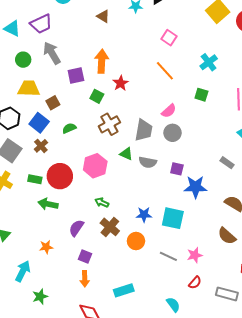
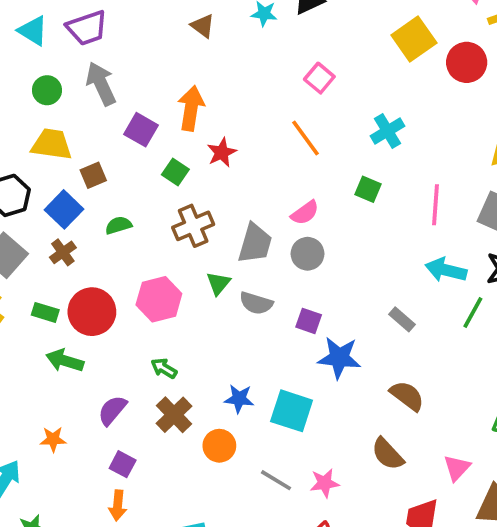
purple square: (76, 76) -> (141, 130), turned 36
green triangle: (126, 154) -> (218, 283), turned 40

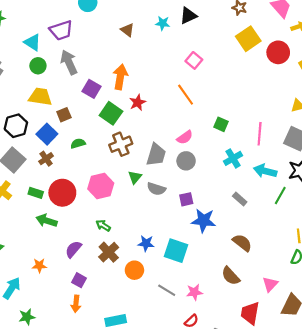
cyan triangle: (33, 31) -> (32, 42), moved
cyan cross: (388, 131) -> (233, 158), moved
green square: (175, 172) -> (111, 113), size x1.5
purple square: (309, 321) -> (186, 199), turned -32

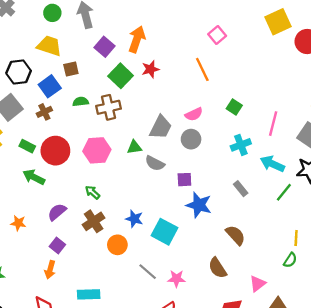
brown cross: (121, 144) -> (109, 107), moved
green triangle: (135, 177) -> (134, 147), turned 32

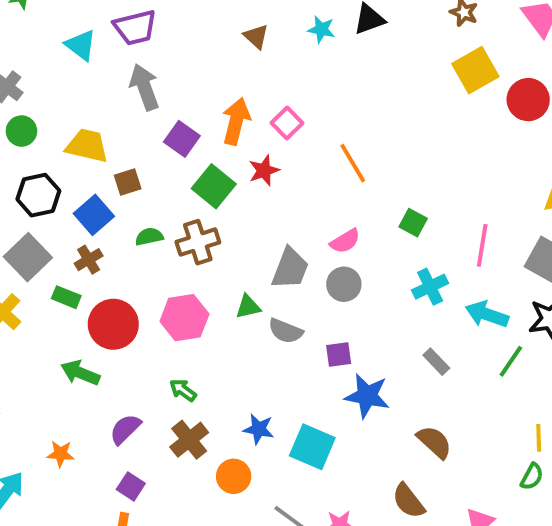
green circle: (52, 13) -> (21, 131), moved
pink square: (217, 35) -> (287, 123), moved
green rectangle: (27, 146) -> (66, 297), moved

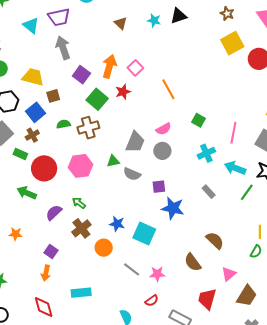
purple semicircle: (125, 429) -> (54, 213), moved
brown semicircle: (434, 442) -> (215, 240), moved

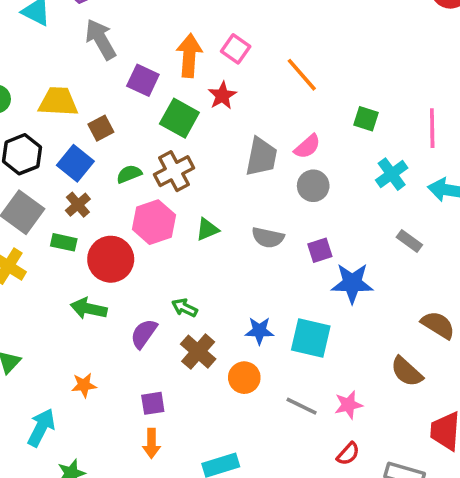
gray trapezoid: (135, 142) -> (261, 157), moved
green triangle: (113, 161) -> (207, 229), moved
pink hexagon: (81, 166) -> (154, 222), moved
purple square: (51, 251) -> (153, 403), turned -32

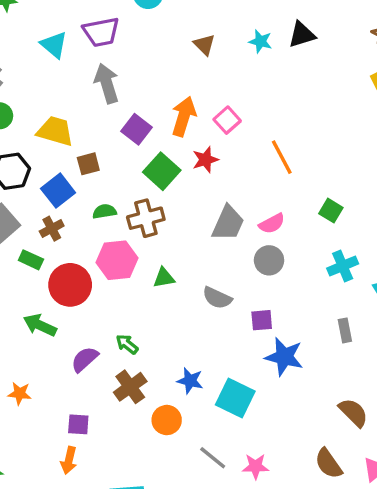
gray rectangle: (409, 241) -> (345, 330), turned 30
brown semicircle: (407, 372) -> (329, 464), moved

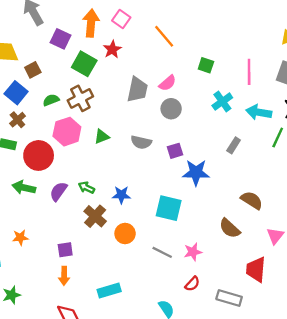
gray rectangle: (345, 330) -> (234, 145), turned 56
purple semicircle: (85, 359) -> (58, 191), moved
blue star: (190, 381) -> (121, 195), moved
brown semicircle: (329, 464) -> (230, 228), moved

